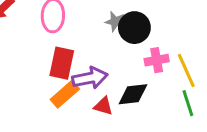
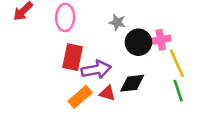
black circle: (134, 28) -> (138, 42), moved
pink cross: (157, 60) -> (161, 40), moved
orange rectangle: (65, 94) -> (80, 97), moved

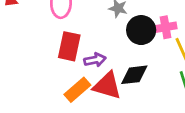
purple arrow: (96, 70) -> (95, 60), size x0.7
red triangle: (107, 93) -> (107, 86), size x1.6

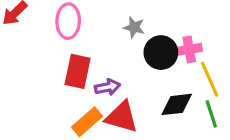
black diamond: (134, 75) -> (177, 104), moved

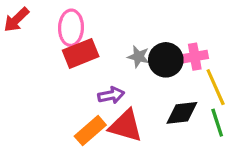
gray star: (134, 27) -> (138, 57), moved
red rectangle: (78, 71) -> (81, 53), moved, turned 56

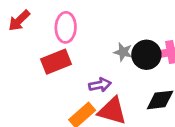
red rectangle: (81, 53) -> (56, 62), moved

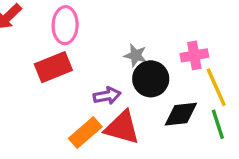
black circle: (146, 55) -> (151, 79), moved

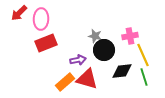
pink ellipse: (65, 25) -> (41, 19), moved

